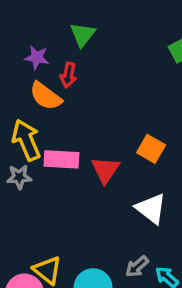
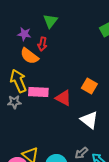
red triangle: (105, 170) -> (63, 98), turned -36

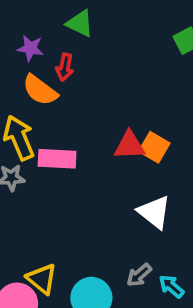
green triangle: (50, 21) -> (80, 23), turned -42
red triangle: (63, 98) -> (130, 145), moved, turned -30

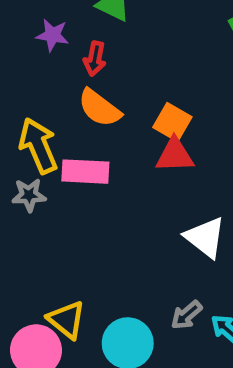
orange semicircle: (40, 90) -> (99, 108), moved
orange square: (154, 147) -> (172, 122), moved

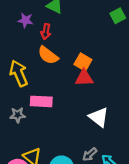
pink rectangle: (85, 172) -> (41, 101), moved
gray star: (29, 195) -> (18, 115), moved

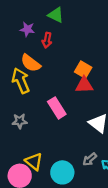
orange semicircle: (48, 55) -> (31, 63), moved
pink rectangle: (41, 101) -> (57, 108), moved, turned 55

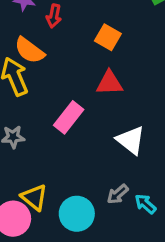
orange square: (83, 70) -> (108, 37), moved
pink rectangle: (57, 108) -> (69, 117), turned 70

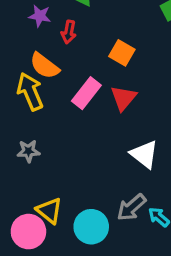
red triangle: (109, 83) -> (123, 98), turned -48
pink rectangle: (69, 117) -> (86, 93), moved
gray arrow: (118, 194) -> (131, 207), size x1.4

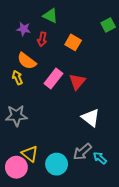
orange square: (122, 53) -> (73, 42), moved
yellow arrow: (30, 92) -> (17, 77), size x0.6
gray star: (28, 151) -> (16, 116), size x1.5

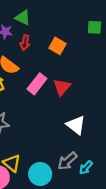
green triangle: (50, 16) -> (23, 18), moved
green square: (108, 25) -> (94, 27), turned 32
cyan arrow: (100, 158) -> (86, 167), turned -88

